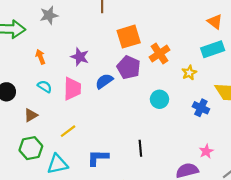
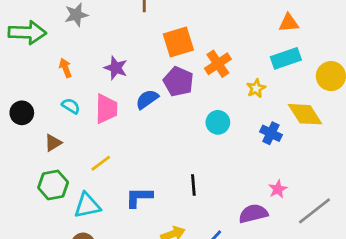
orange triangle: (215, 22) -> (289, 23), turned -42

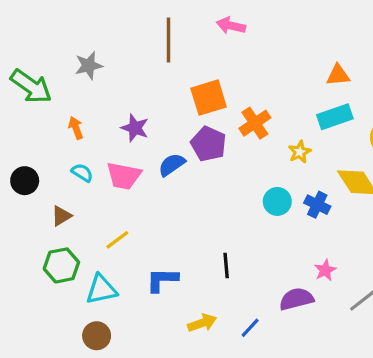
green arrow: (27, 32) -> (31, 86), turned 33
pink trapezoid: (106, 109) -> (124, 176), turned 100
cyan circle: (218, 122) -> (277, 201), moved

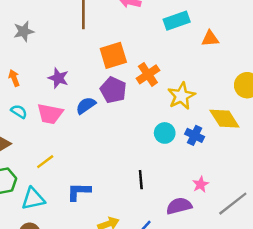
cyan rectangle: (335, 117) -> (177, 21), moved
yellow star: (300, 152) -> (181, 96), size x1.6
black line: (226, 265) -> (141, 180), moved

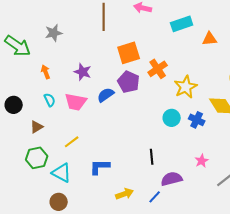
cyan semicircle: (19, 111) -> (50, 100), turned 32
cyan triangle: (33, 199) -> (62, 173), turned 40
purple semicircle: (179, 206) -> (172, 179), moved

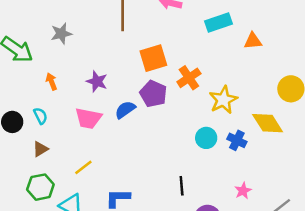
cyan semicircle: (50, 100) -> (40, 116), moved

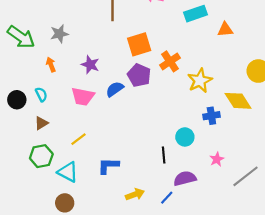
gray star: (61, 34) -> (59, 34), moved
cyan circle: (206, 138) -> (185, 137), moved
blue cross: (237, 140) -> (211, 116), turned -35

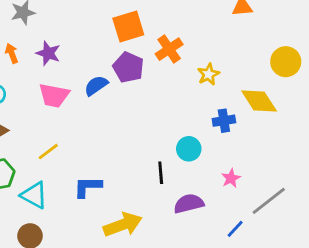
purple star: (90, 65) -> (48, 53), moved
yellow star: (200, 81) -> (208, 74), size x0.7
yellow arrow: (135, 194) -> (123, 225), size x1.5
blue line: (167, 198) -> (235, 229), moved

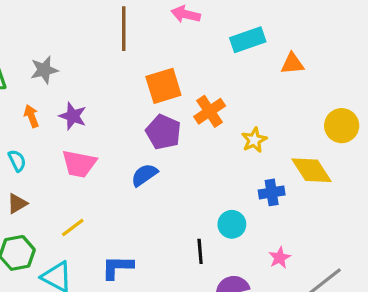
blue semicircle: (96, 86) -> (144, 175), moved

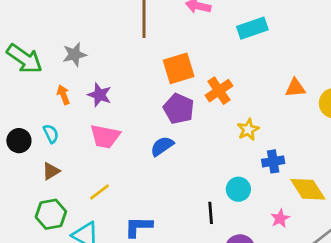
orange triangle: (292, 64) -> (295, 88), moved
yellow star: (254, 140) -> (248, 130), moved
yellow diamond: (311, 170) -> (308, 189), moved

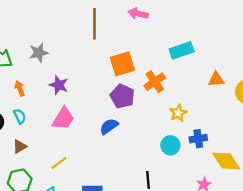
cyan rectangle: (252, 28) -> (182, 50), moved
orange arrow: (63, 95) -> (20, 88), moved
pink trapezoid: (105, 136) -> (63, 119), turned -70
cyan circle: (238, 189) -> (170, 145), moved

